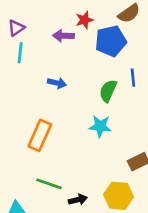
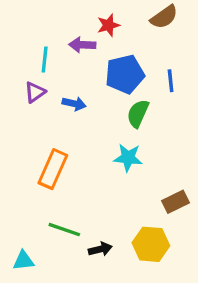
purple triangle: (16, 28) -> (35, 92), moved
blue pentagon: (111, 41) -> (125, 74), moved
cyan line: (20, 53) -> (45, 60), moved
blue line: (133, 78) -> (171, 81), moved

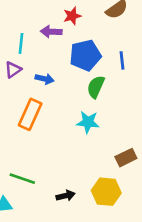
orange rectangle: (53, 169) -> (30, 114), moved
green line: (64, 230) -> (22, 179), moved

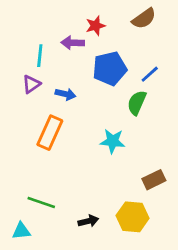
blue line: (122, 60) -> (150, 74), turned 54
green semicircle: (96, 87) -> (137, 103), moved

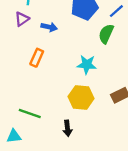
orange rectangle: (50, 133) -> (37, 58), size x0.7
yellow hexagon: (133, 217) -> (81, 98), moved
black arrow: (88, 221) -> (67, 128), turned 98

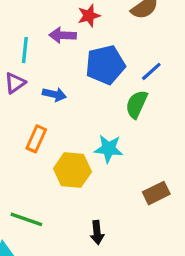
yellow hexagon: (81, 98) -> (72, 170), moved
black arrow: (67, 128) -> (97, 233), moved

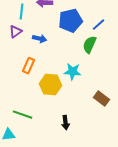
brown rectangle: (156, 193) -> (102, 99), turned 63

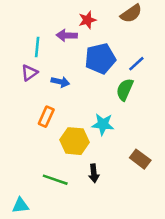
green line: (23, 115) -> (55, 180), moved
black arrow: (66, 123) -> (94, 173), moved

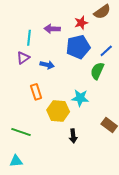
red star: (87, 20) -> (81, 23), moved
orange rectangle: (46, 117) -> (36, 92), turned -42
green line: (55, 180) -> (21, 132), moved

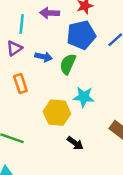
green semicircle: (97, 71) -> (68, 64), moved
orange rectangle: (36, 92) -> (20, 84), moved
black arrow: (73, 136) -> (75, 143), turned -48

